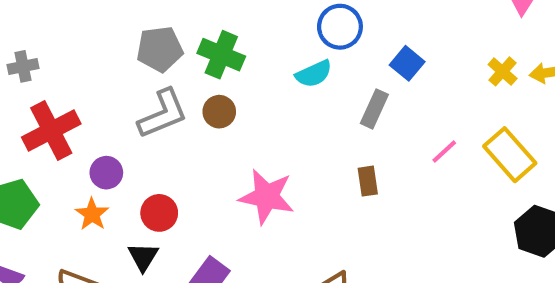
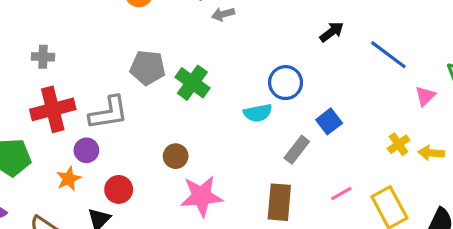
brown circle: (219, 112) -> (176, 156), moved
gray L-shape: (163, 114) -> (109, 113), moved
brown rectangle: (368, 181) -> (279, 202), size x1.6
pink star: (267, 197) -> (201, 196), turned -30

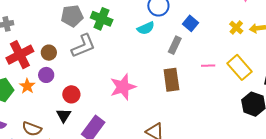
gray L-shape: (109, 113) -> (83, 46), moved
brown circle: (176, 156) -> (49, 53), moved
orange star: (69, 179) -> (27, 86), moved
pink line: (341, 194) -> (208, 66), turned 40

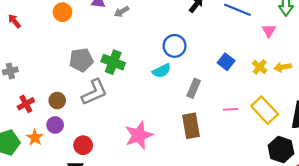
blue square: (191, 23) -> (226, 62), moved
red cross: (20, 55) -> (26, 104), size x0.6

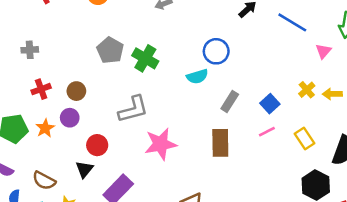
gray pentagon: (81, 60) -> (110, 50), turned 30
blue square: (226, 62) -> (270, 104), moved
gray L-shape: (94, 92) -> (133, 109), moved
pink line: (230, 109) -> (267, 132), turned -32
yellow rectangle: (265, 110) -> (305, 138), size x0.7

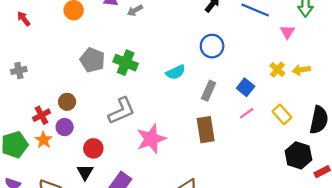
blue circle: (216, 51) -> (212, 46), moved
red cross: (41, 89) -> (42, 115), moved

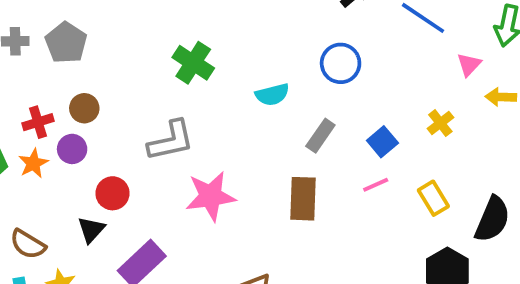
gray pentagon: (92, 60) -> (66, 43), moved
yellow arrow: (301, 70) -> (501, 97), moved

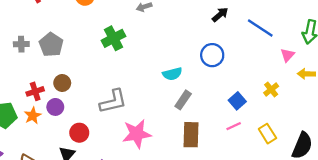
green cross: (193, 63) -> (114, 38), moved, turned 30
gray rectangle: (320, 136) -> (183, 100), moved

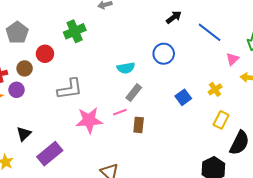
pink line: (234, 126) -> (120, 112), moved
red circle: (79, 133) -> (45, 54), moved
yellow rectangle: (267, 134) -> (221, 120), moved, turned 54
brown rectangle: (191, 135) -> (139, 125), size x0.7

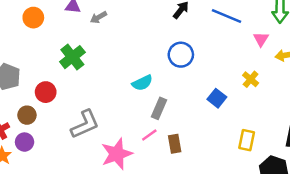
yellow rectangle: (221, 120) -> (247, 140), moved

